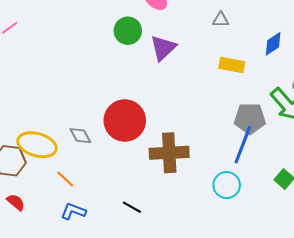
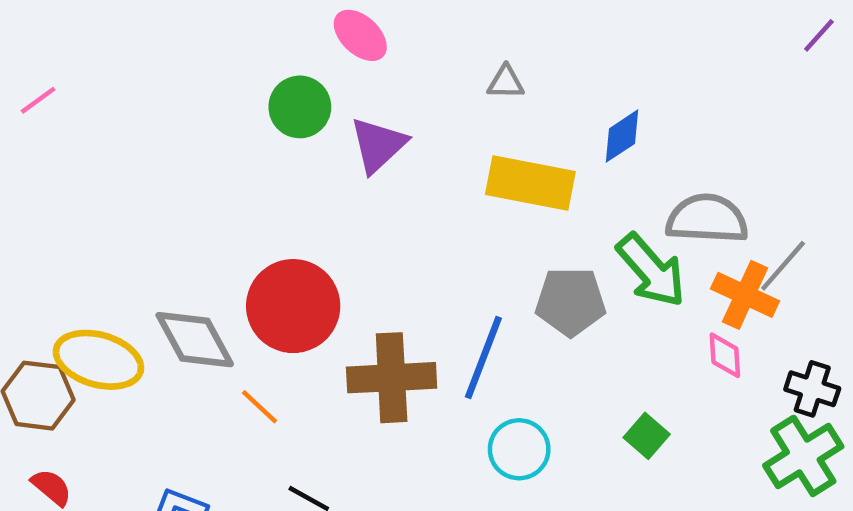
yellow rectangle: (232, 65) -> (530, 183), size x1.5
gray diamond: (80, 136) -> (195, 340), size x1.6
blue line: (243, 145) -> (483, 358), moved
orange line: (65, 179) -> (260, 407), moved

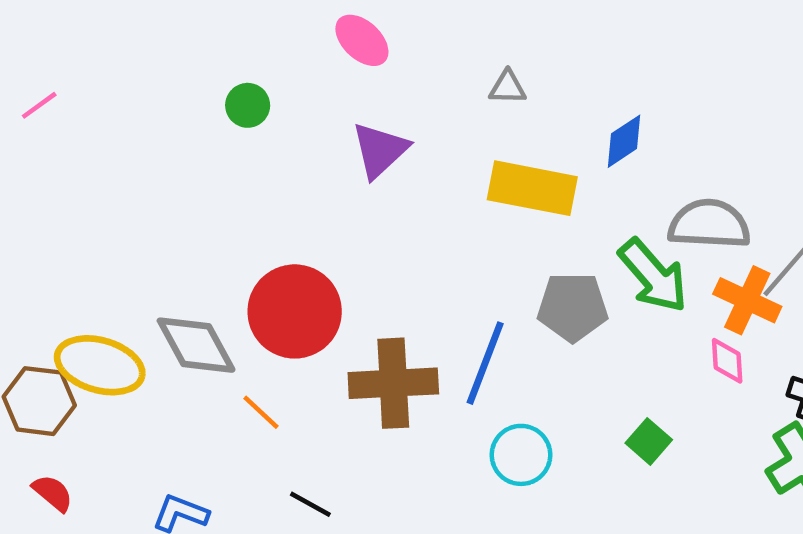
green circle: (300, 107) -> (248, 105), moved, size x0.7

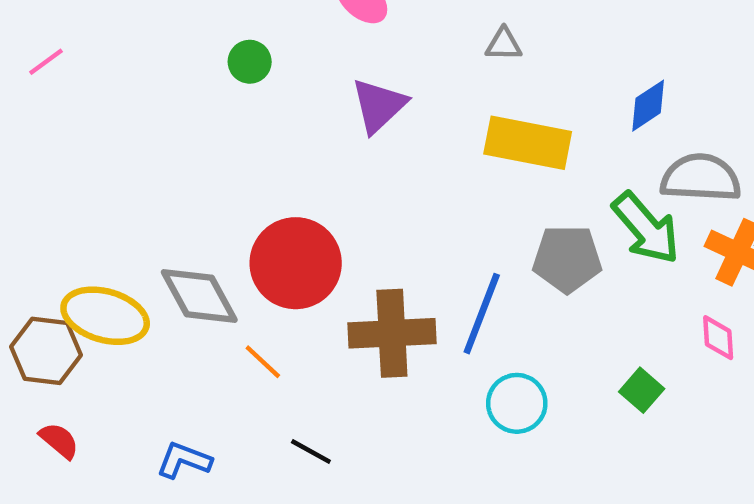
blue diamond: (624, 141) -> (648, 106), moved
pink diamond: (727, 361) -> (718, 338), moved

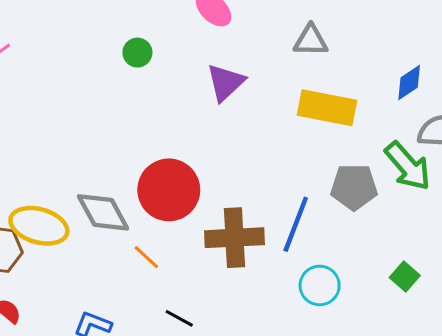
gray triangle: (504, 44) -> (311, 41), size x1.4

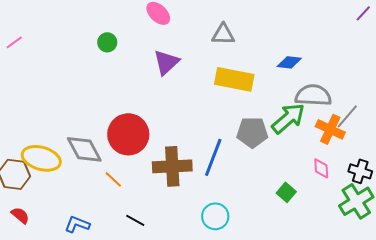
blue diamond: (409, 82) -> (289, 62), turned 40
green arrow: (408, 166) -> (288, 118), turned -90
cyan circle: (320, 285) -> (215, 216), moved

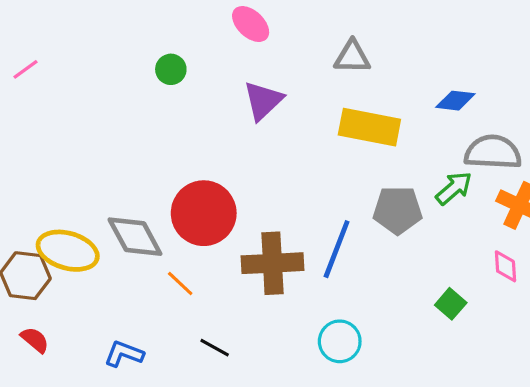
green arrow: (288, 118) -> (454, 188), size x0.7

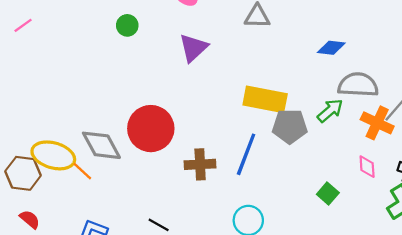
yellow rectangle: (369, 127) -> (265, 99), moved
brown cross: (272, 263) -> (200, 164), size x0.7
orange line: (180, 284) -> (82, 171), moved

